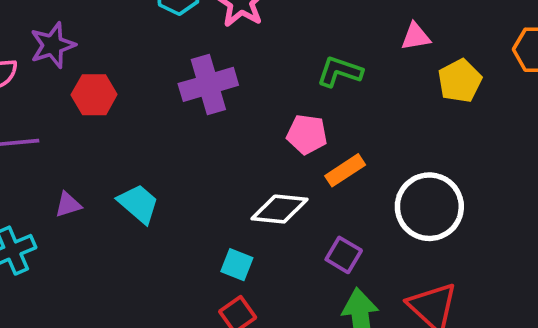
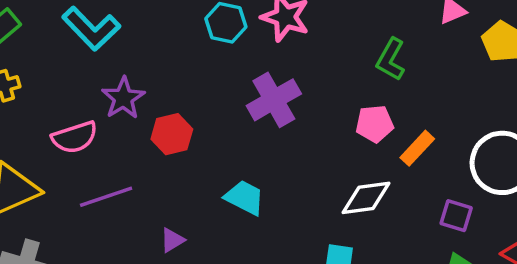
green L-shape: (340, 72) -> (391, 59), turned -66
cyan trapezoid: (138, 204) -> (245, 198), moved
purple square: (344, 255) -> (456, 216), moved

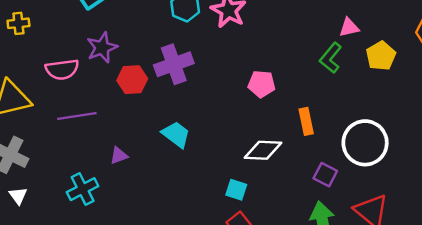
green L-shape: (391, 59) -> (331, 58), moved
purple cross: (274, 100) -> (174, 64), moved
pink pentagon: (375, 124) -> (262, 84), moved
orange rectangle: (417, 148) -> (306, 121), turned -65

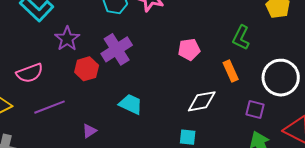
purple star: (102, 48) -> (67, 39), moved
green L-shape: (331, 58) -> (241, 38), moved

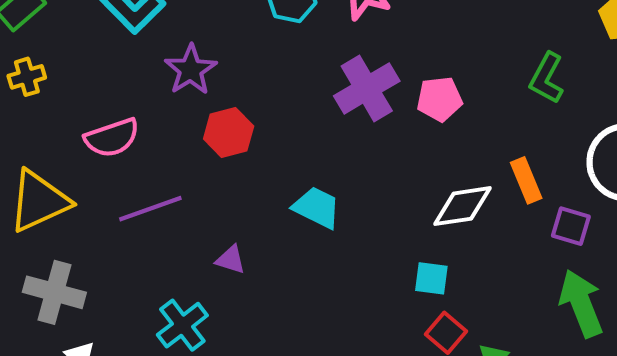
purple cross: (117, 49) -> (367, 88), moved
orange rectangle: (231, 71) -> (526, 180), moved
purple triangle: (89, 131) -> (231, 260), turned 49

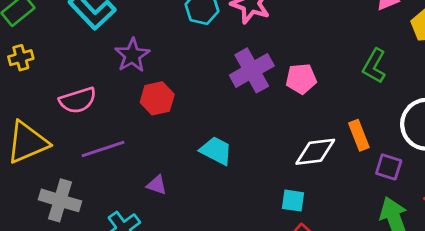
gray cross: (54, 292) -> (60, 200), moved

